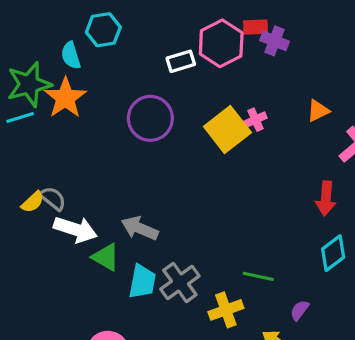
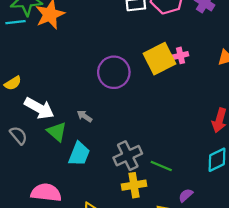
purple circle: (150, 118) -> (114, 72), moved
gray semicircle: (53, 198) -> (19, 135), moved
gray arrow: (140, 228) -> (85, 116), size x0.6
gray cross: (180, 282) -> (128, 156), moved

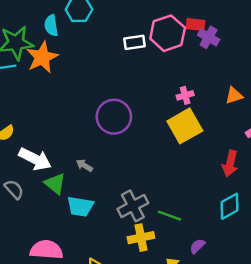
yellow square: (159, 59) -> (185, 126), moved
cyan trapezoid: (79, 154) -> (80, 206), turned 80

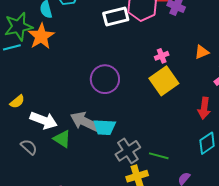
white rectangle: (135, 42) -> (116, 16), size x1.4
gray arrow: (84, 165) -> (85, 122), size x2.0
cyan trapezoid: (80, 206) -> (105, 127), moved

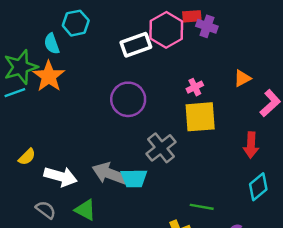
purple circle: (105, 79) -> (128, 99), moved
yellow square: (164, 81) -> (200, 117), turned 36
green triangle: (62, 139) -> (85, 210), moved
gray cross: (128, 151) -> (161, 148), moved

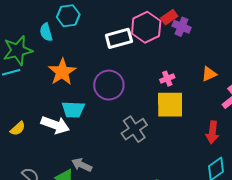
red rectangle: (192, 16) -> (169, 17), turned -35
orange star: (49, 76) -> (62, 72), moved
gray arrow: (110, 174) -> (82, 165), moved, size x0.7
white arrow: (61, 177) -> (55, 125), moved
cyan trapezoid: (134, 178) -> (73, 110), moved

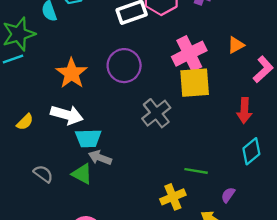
orange star: (62, 72) -> (72, 73), moved
pink cross: (167, 79) -> (189, 54), size x2.0
cyan trapezoid: (73, 110) -> (88, 138), moved

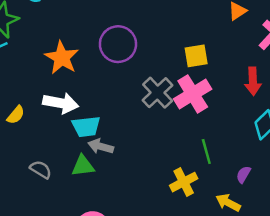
pink cross: (189, 54) -> (193, 94), moved
yellow square: (195, 83) -> (196, 56), size x0.7
green line: (196, 171) -> (206, 151), turned 70
green triangle: (82, 174) -> (83, 166), turned -30

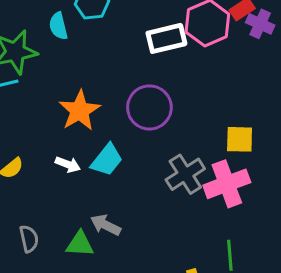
white arrow: (61, 103) -> (68, 164), size x0.6
cyan trapezoid: (86, 127) -> (107, 160), moved, turned -56
gray semicircle: (41, 169) -> (29, 239), turned 35

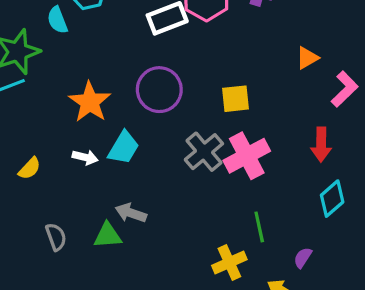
yellow square: (240, 139) -> (235, 99), moved

